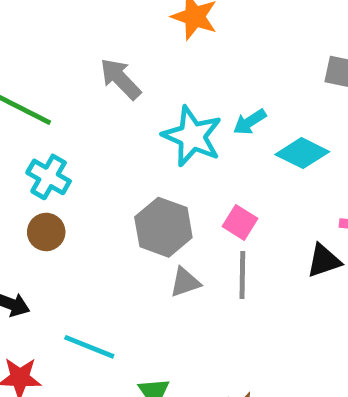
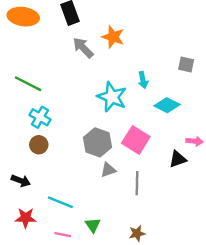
gray arrow: (120, 79) -> (83, 48), moved
cyan arrow: (250, 122) -> (143, 80), moved, turned -70
pink square: (240, 222) -> (136, 140), size x1.6
gray line: (242, 275) -> (137, 183), moved

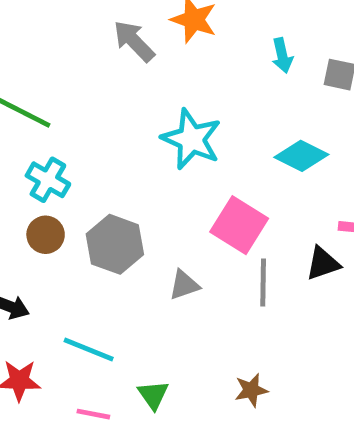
cyan arrow: (143, 80) -> (282, 55), moved
gray hexagon: (97, 142) -> (115, 244), moved
gray line: (137, 183) -> (263, 283), moved
brown star: (137, 233) -> (251, 390), moved

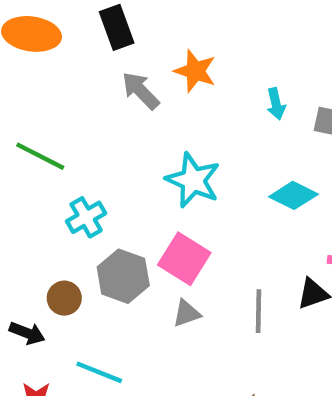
cyan cross: (48, 180) -> (86, 217), moved, turned 30
pink square: (239, 225) -> (184, 259), moved
brown circle: (46, 235) -> (64, 298), moved

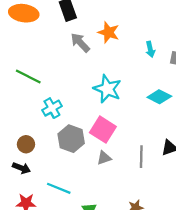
brown circle: (64, 298) -> (26, 144), moved

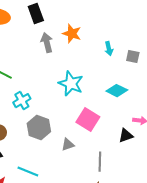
gray arrow: (80, 43) -> (47, 43), turned 30
pink square: (103, 130) -> (88, 120), moved
gray line: (141, 157) -> (100, 162), moved

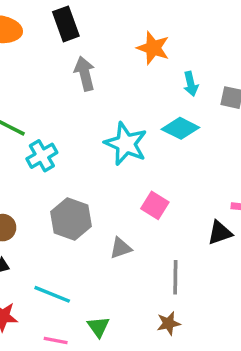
orange star: (72, 34) -> (153, 48), moved
cyan diamond: (117, 91) -> (180, 128), moved
cyan cross: (22, 101) -> (42, 156), moved
pink square: (88, 120) -> (155, 205), size x0.7

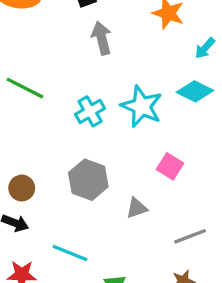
cyan arrow: (191, 84) -> (205, 48), turned 55
cyan cross: (42, 156) -> (90, 111), moved
gray line: (175, 277) -> (190, 236), turned 68

